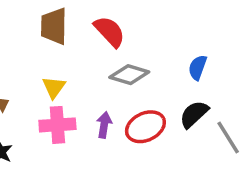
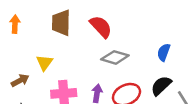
yellow triangle: (54, 87) -> (44, 63), moved

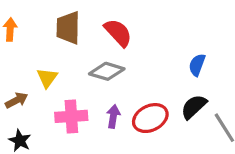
gray diamond: (115, 57) -> (107, 71), moved

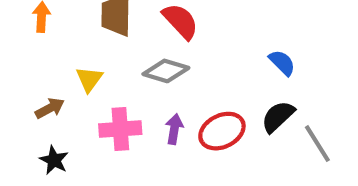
blue semicircle: (197, 65) -> (282, 63), turned 115

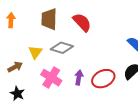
gray diamond: (166, 71) -> (62, 48), moved
pink cross: (120, 129) -> (51, 78), turned 36

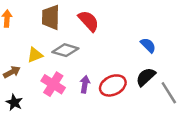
yellow triangle: (35, 52) -> (35, 55), turned 32

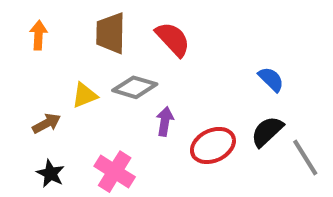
pink cross: (53, 84) -> (115, 172), moved
purple arrow: (85, 84) -> (165, 121), moved

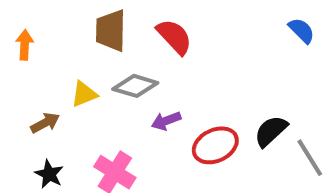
orange arrow: (38, 35) -> (25, 45), moved
blue semicircle: (271, 79) -> (302, 31), moved
purple arrow: (165, 121) -> (166, 121), turned -120

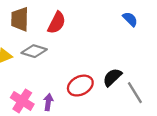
red semicircle: (174, 37) -> (57, 23), turned 70
purple arrow: (166, 121) -> (48, 102), moved, turned 119

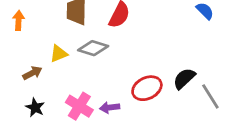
purple arrow: (48, 102) -> (110, 108), turned -105

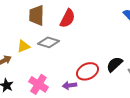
purple arrow: (110, 108) -> (69, 85), moved

